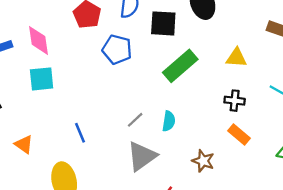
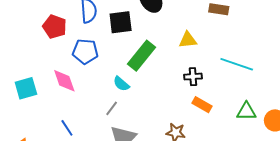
pink diamond: (38, 40) -> (64, 81), moved
cyan semicircle: (169, 121) -> (121, 84), moved, turned 132

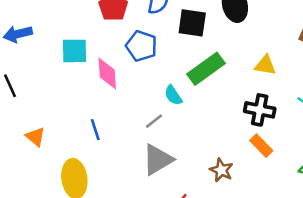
black cross: (193, 77) -> (260, 110), size x1.4
cyan square: (26, 88) -> (75, 51), moved

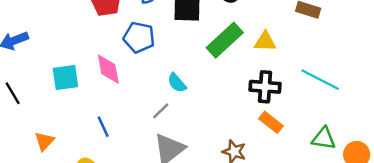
cyan square: (75, 51) -> (65, 78), moved
green rectangle: (206, 69) -> (225, 40), moved
orange triangle: (35, 137) -> (44, 141), turned 40

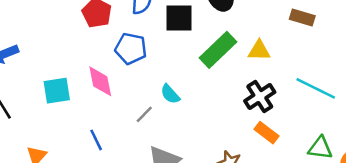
black cross: (265, 87) -> (260, 97), turned -36
gray line: (161, 111) -> (144, 114), moved

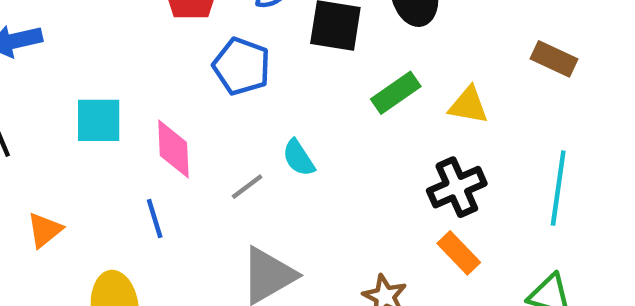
green rectangle: (218, 50) -> (396, 93), size x0.7
pink diamond: (100, 81) -> (173, 149), moved
cyan line: (316, 88) -> (558, 188), turned 63

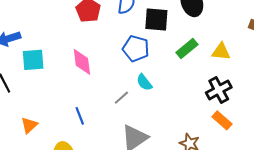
blue pentagon: (242, 66) -> (136, 48), moved
cyan square: (99, 120) -> (33, 60), moved
pink diamond: (173, 149) -> (82, 62), moved

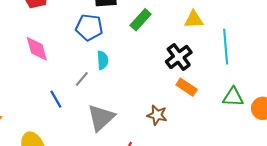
yellow triangle: (221, 52) -> (194, 20), moved
cyan semicircle: (144, 82) -> (103, 60), turned -138
blue line: (80, 116) -> (56, 99), moved

